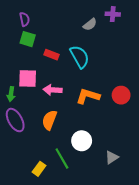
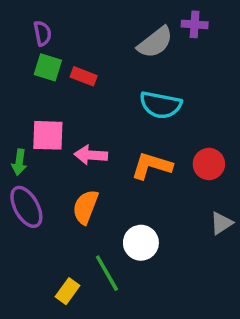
gray semicircle: (90, 24) -> (155, 42), size x1.5
red rectangle: (52, 55) -> (84, 76), moved
cyan semicircle: (80, 57) -> (161, 105), moved, turned 130
gray triangle: (112, 157) -> (221, 223), moved

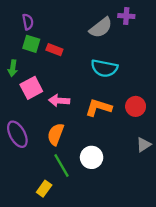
pink square: (48, 135) -> (31, 88), turned -30
green arrow: (19, 162) -> (13, 68), moved
green line: (107, 273) -> (61, 165), moved

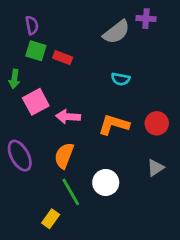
cyan semicircle: (104, 68) -> (120, 79), size x0.6
gray triangle: (144, 145) -> (155, 168), moved

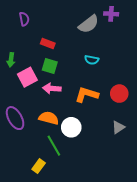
green square: (36, 51) -> (50, 66), moved
orange semicircle: (64, 156) -> (49, 118), turned 84
white circle: (106, 182) -> (71, 127), moved

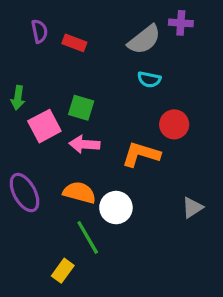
red rectangle: (48, 43) -> (74, 43), moved
cyan semicircle: (92, 60) -> (149, 79), moved
red circle: (119, 94) -> (174, 124), moved

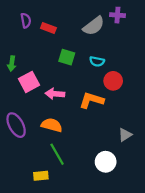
cyan semicircle: (149, 79) -> (97, 61), moved
green square: (81, 108) -> (67, 57), moved
white circle: (116, 208) -> (106, 162), moved
yellow rectangle: (63, 271) -> (41, 176), turned 48

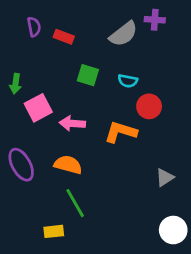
white circle: (106, 162) -> (173, 230), moved

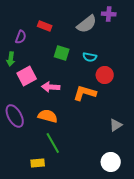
purple semicircle: (34, 27) -> (21, 37), moved, turned 32
white circle: (173, 230) -> (111, 162), moved

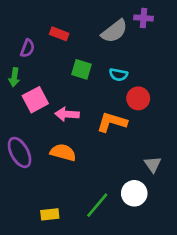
gray triangle: (116, 125) -> (153, 164), turned -32
green line: (53, 143) -> (97, 205), moved, turned 70
white circle: (111, 162) -> (134, 193), moved

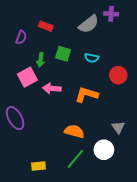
green arrow: (14, 77) -> (41, 60), moved
red circle: (138, 98) -> (118, 75), moved
orange semicircle: (63, 152) -> (74, 131), moved

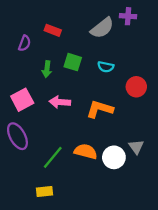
pink square: (27, 77) -> (22, 100), moved
white circle: (104, 150) -> (114, 157), moved
green line: (75, 159) -> (53, 157), moved

